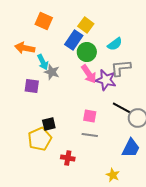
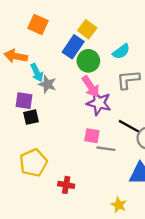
purple star: (106, 80) -> (99, 103), moved
black square: (49, 124) -> (31, 117), moved
gray line: (90, 135) -> (106, 149), moved

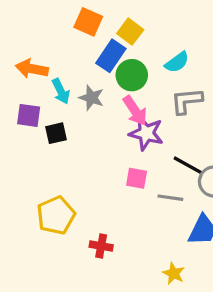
orange square: (38, 25) -> (88, 22), moved
gray star: (47, 84) -> (91, 98), moved
purple square: (24, 101) -> (29, 115), moved
black square: (31, 117) -> (56, 133), moved
gray line: (106, 149) -> (170, 198), moved

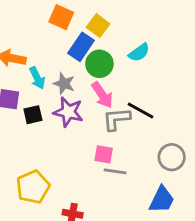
gray L-shape: (187, 101) -> (116, 119), moved
purple star: (146, 133) -> (68, 112), moved
black line: (188, 165) -> (140, 110), moved
gray line: (170, 198) -> (115, 171), moved

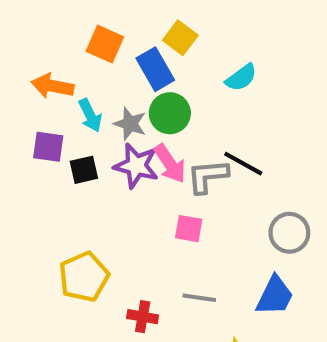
orange square: (61, 17) -> (105, 44), moved
blue rectangle: (81, 47) -> (155, 69), turned -64
green circle: (99, 64) -> (170, 113), moved
pink arrow: (102, 95) -> (170, 164), moved
gray line: (115, 171) -> (199, 298), moved

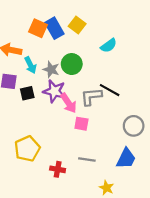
blue rectangle: (155, 69) -> (54, 28), moved
pink arrow: (170, 164) -> (68, 103), moved

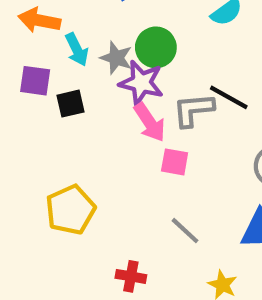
purple star: (54, 91) -> (141, 83), moved
gray line: (87, 160) -> (185, 231), turned 35
red cross: (58, 169) -> (131, 276), moved

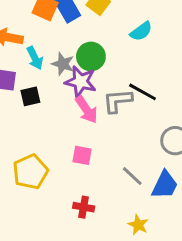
pink square: (175, 162) -> (82, 155), moved
gray line: (185, 231) -> (132, 176), moved
red cross: (131, 276) -> (84, 207), moved

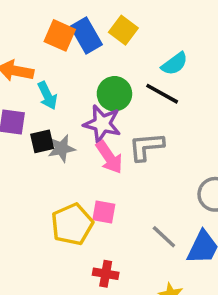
gray star: (63, 64) -> (62, 148), moved, turned -30
black line: (143, 92) -> (162, 94), moved
yellow pentagon: (30, 172) -> (72, 224), moved

